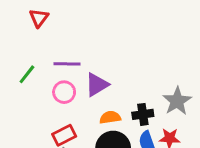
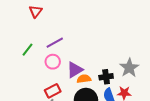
purple line: (67, 64) -> (55, 43), turned -30
purple triangle: (97, 85) -> (75, 70), moved

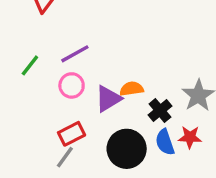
black cross: (106, 77) -> (160, 110), turned -32
orange semicircle: (84, 79) -> (132, 89), moved

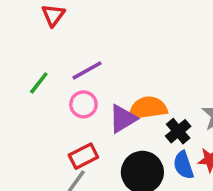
orange semicircle: (132, 89) -> (148, 108), size x1.5

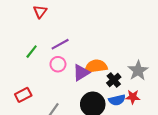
red rectangle: (83, 156) -> (23, 95), moved
blue semicircle: (183, 165) -> (117, 100), turned -84

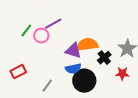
pink circle: (58, 64) -> (41, 36), moved
purple triangle: (81, 73) -> (73, 51), turned 48
blue semicircle: (117, 100) -> (73, 69), moved

